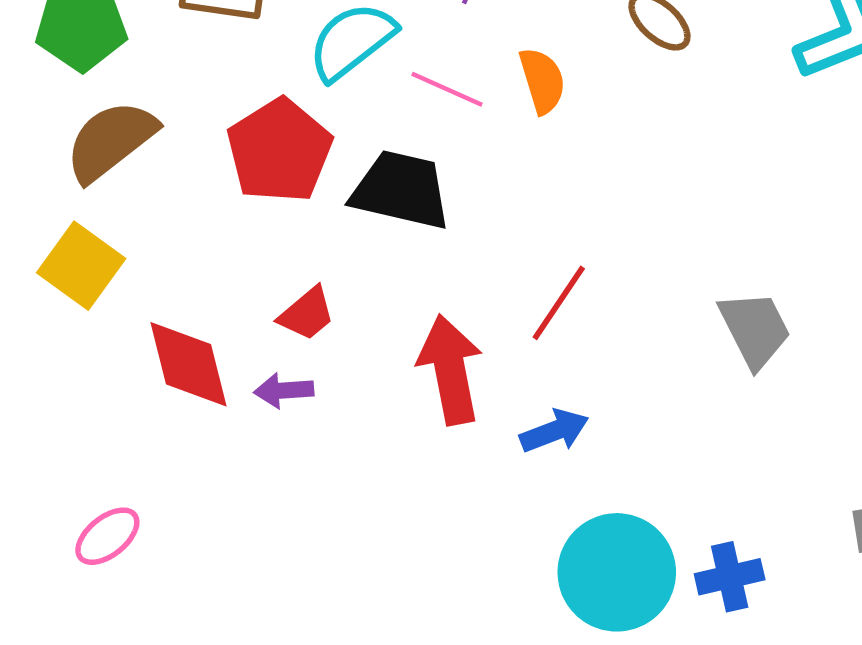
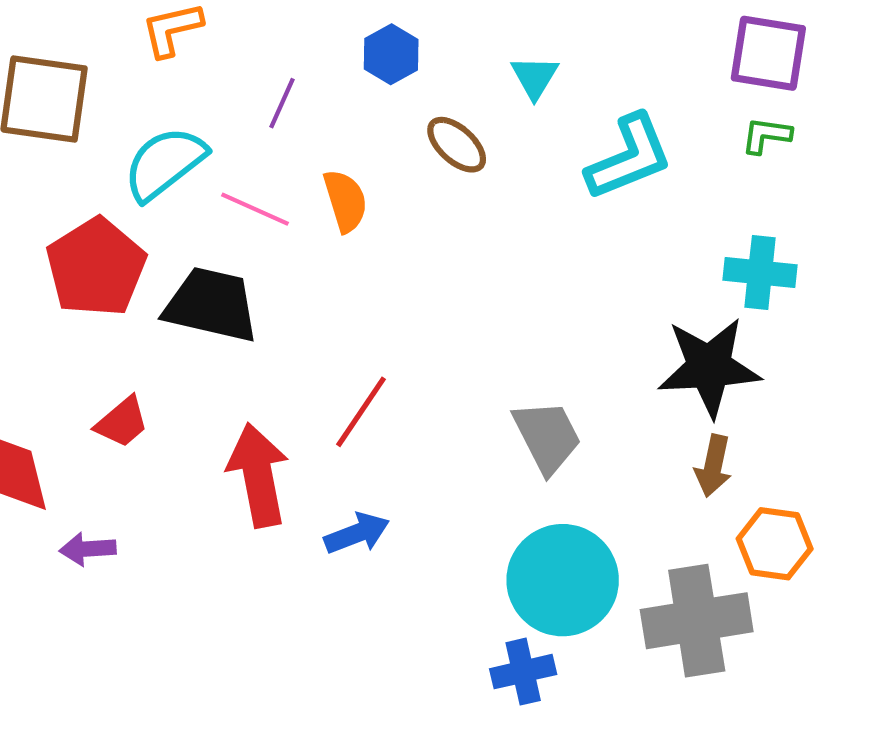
purple arrow: (284, 391) -> (88, 549), moved
cyan circle: (617, 572) -> (563, 580), moved

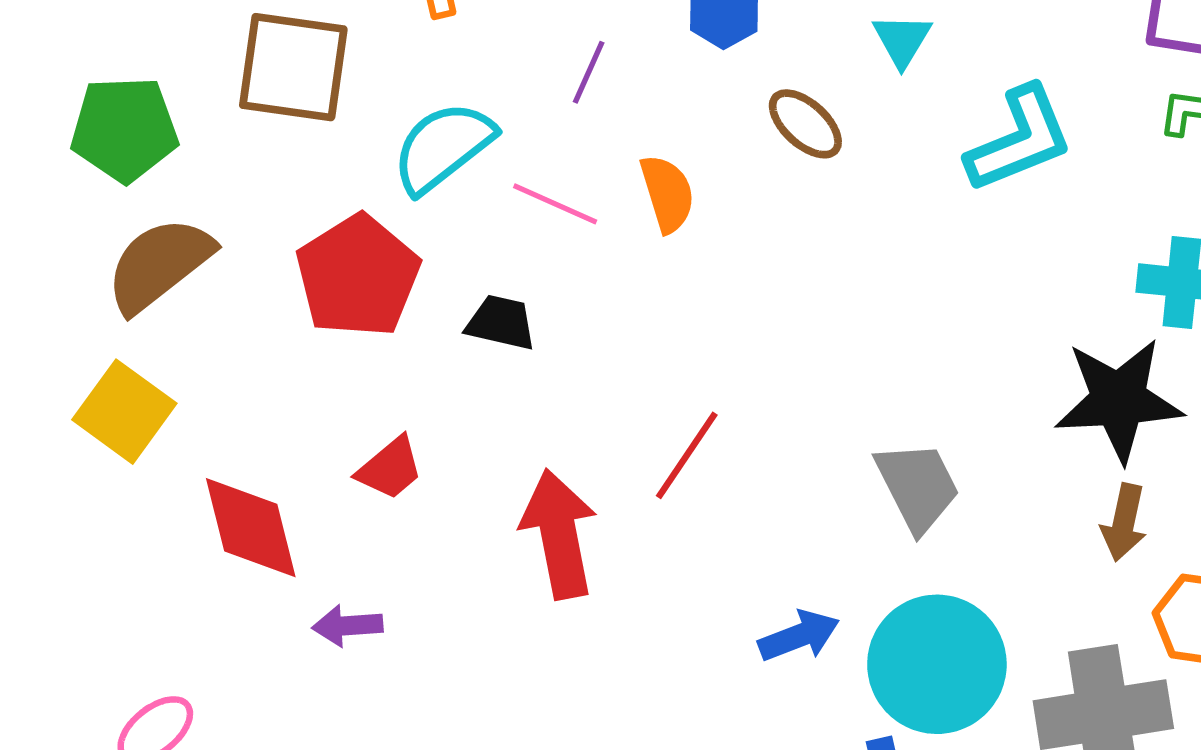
black trapezoid: (211, 305) -> (501, 323), size x0.6
blue arrow: (357, 533) -> (799, 636), moved

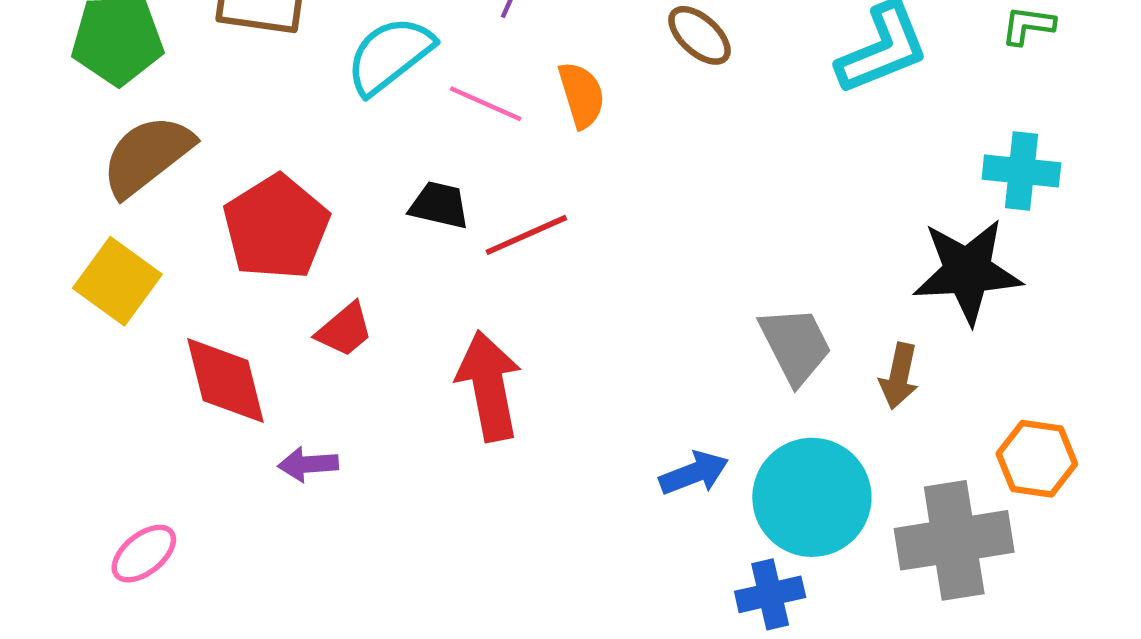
red pentagon: (358, 276) -> (276, 227), moved
red line: (687, 455) -> (526, 235), moved, turned 32
brown arrow: (1124, 522) -> (899, 376), moved

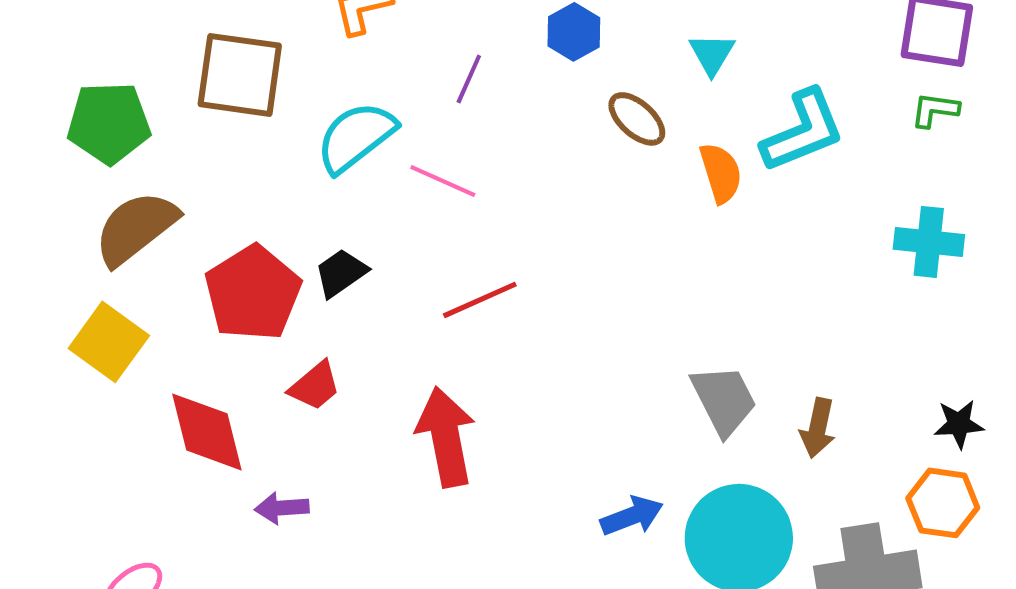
orange semicircle: (582, 95) -> (721, 173), moved
black trapezoid: (439, 205) -> (341, 273), moved, turned -48
black star: (967, 271) -> (959, 424), moved, size x0.5

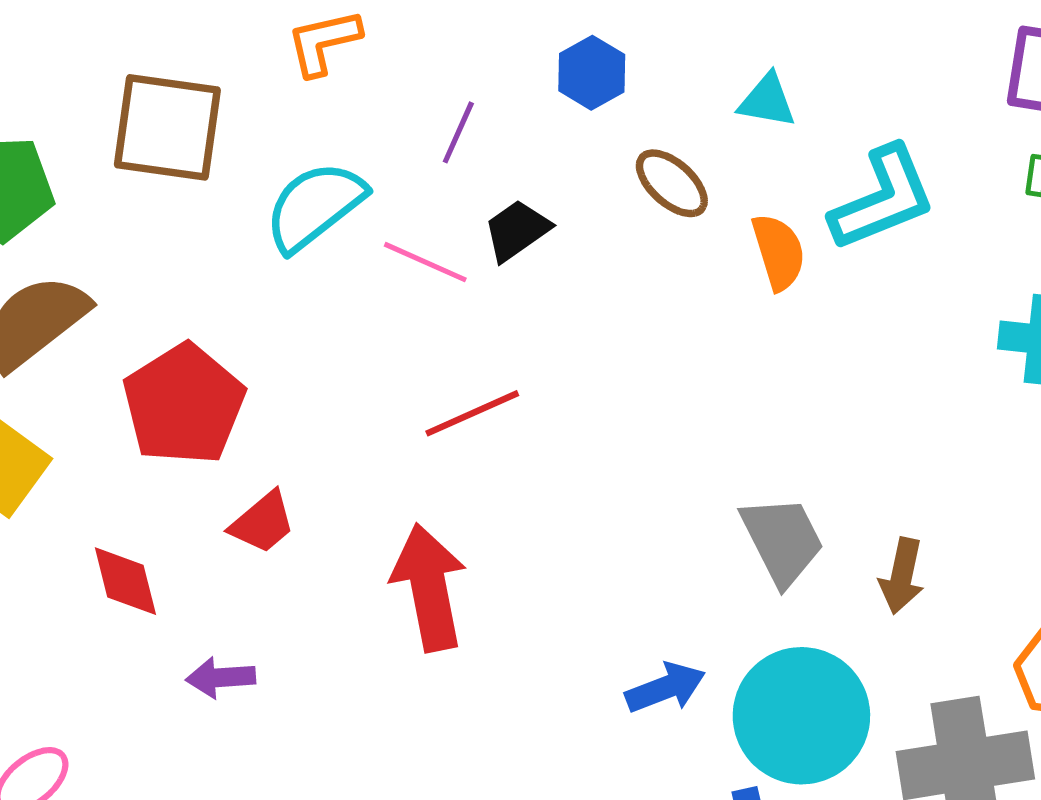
cyan triangle: (712, 54) -> (767, 101), turned -51
black trapezoid: (341, 273) -> (517, 230), moved
red diamond: (207, 432) -> (125, 581), size x0.7

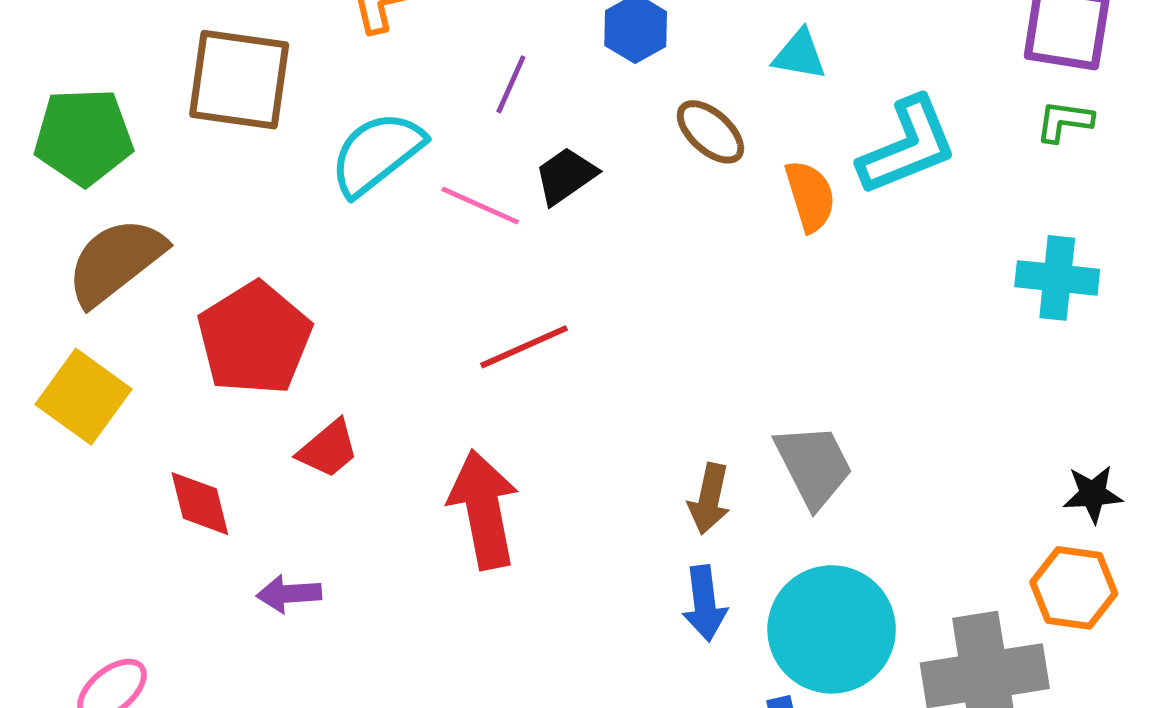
brown arrow: (902, 576) -> (709, 499), moved
blue arrow: (665, 688) -> (705, 603), turned 104

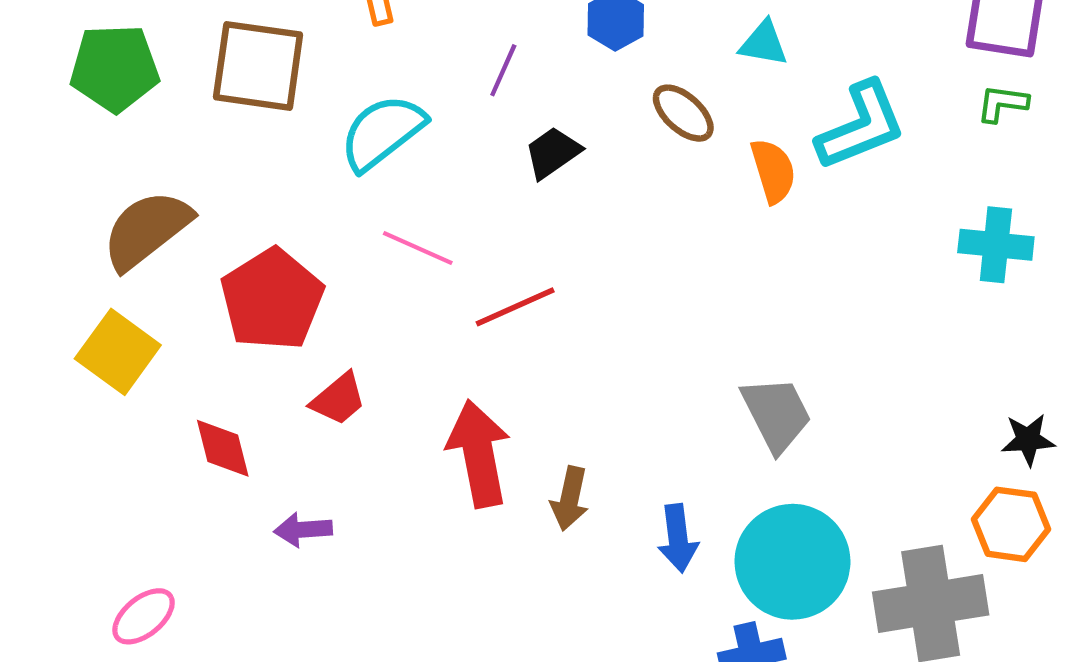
green pentagon: (84, 137) -> (115, 68), moved
pink line: (480, 206) -> (418, 248), moved
brown arrow: (709, 499) -> (570, 499), moved

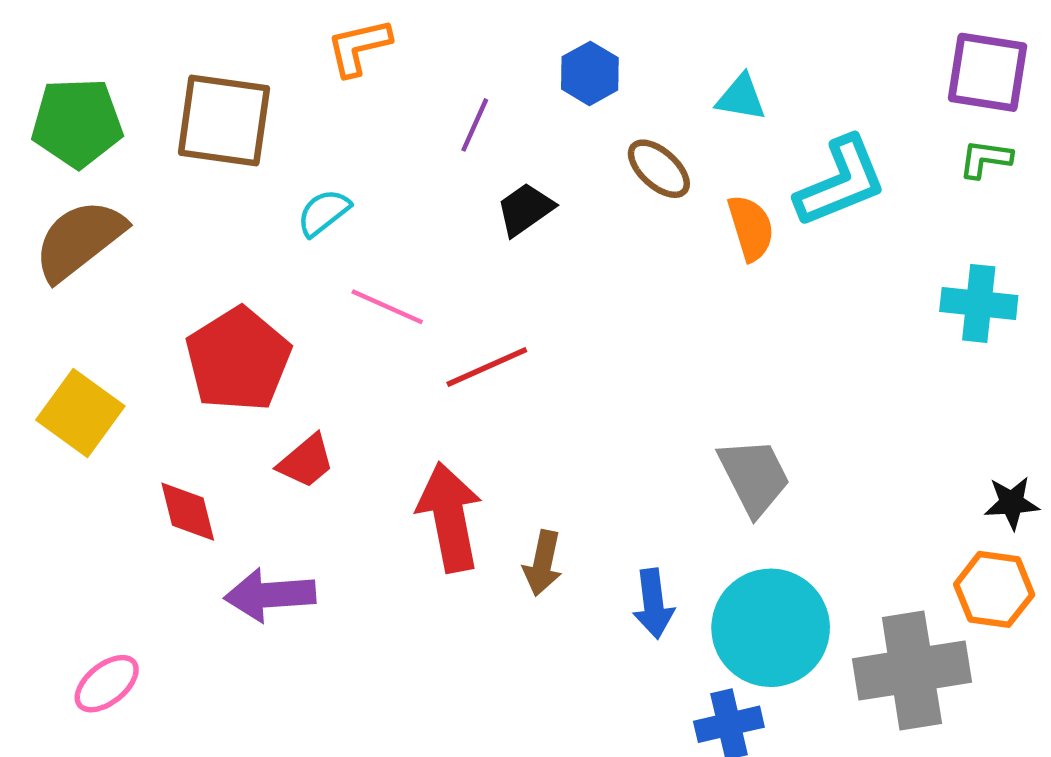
cyan semicircle: (382, 132) -> (324, 213), moved, size x0.6
brown semicircle: (147, 230) -> (79, 240), moved
purple arrow: (303, 530) -> (270, 595), size x1.5

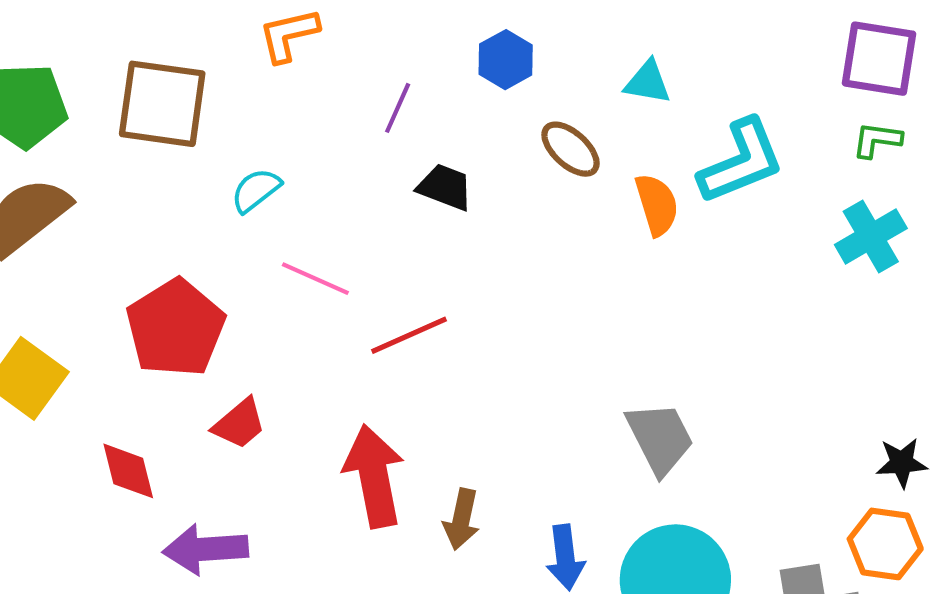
black trapezoid: (525, 209) -> (445, 187), turned 56
cyan cross: (979, 303) -> (871, 236), moved, turned -36

